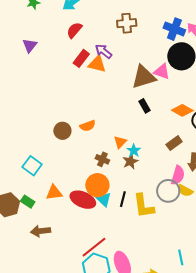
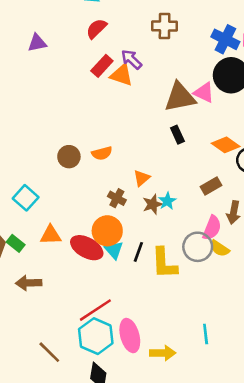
purple triangle: (30, 45) -> (37, 43), turned 35
cyan star: (134, 151) -> (167, 201), moved

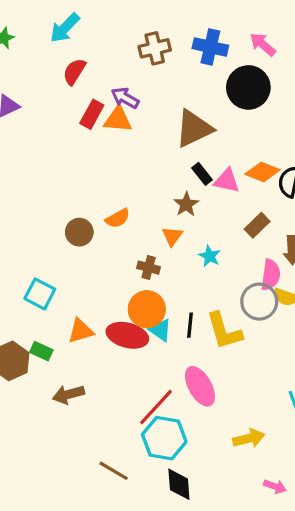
blue cross: (225, 39) -> (210, 47), moved
pink triangle: (204, 93) -> (227, 181), moved
brown star: (153, 204) -> (186, 204), moved
pink ellipse: (130, 336) -> (200, 386), moved

